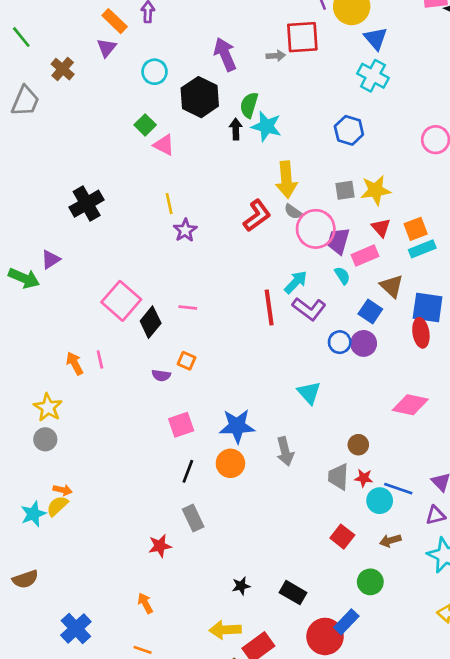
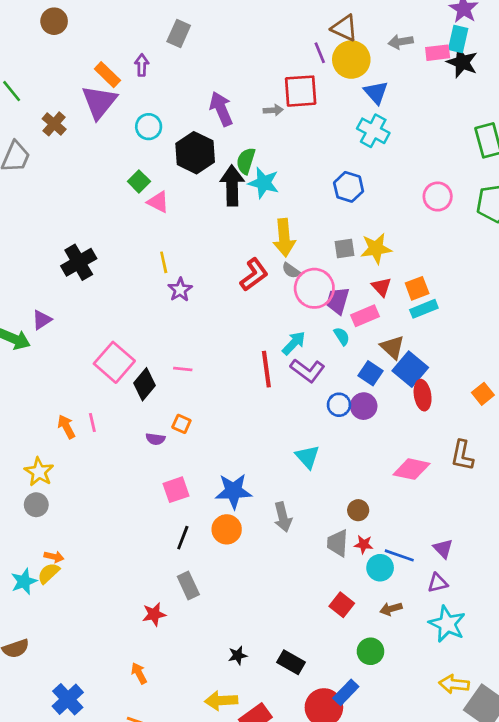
purple triangle: (107, 48) -> (99, 102), size x1.8
black arrow: (236, 129) -> (232, 186), size x1.8
blue square: (428, 307) -> (410, 369), moved, turned 32

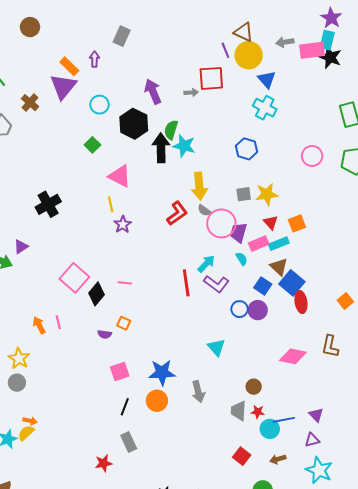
pink rectangle: (438, 53) -> (312, 50), size x1.4
pink triangle: (158, 202) -> (120, 176), moved, size x1.4
cyan rectangle: (424, 309) -> (279, 244), moved
blue line: (399, 555) -> (284, 420), turned -30

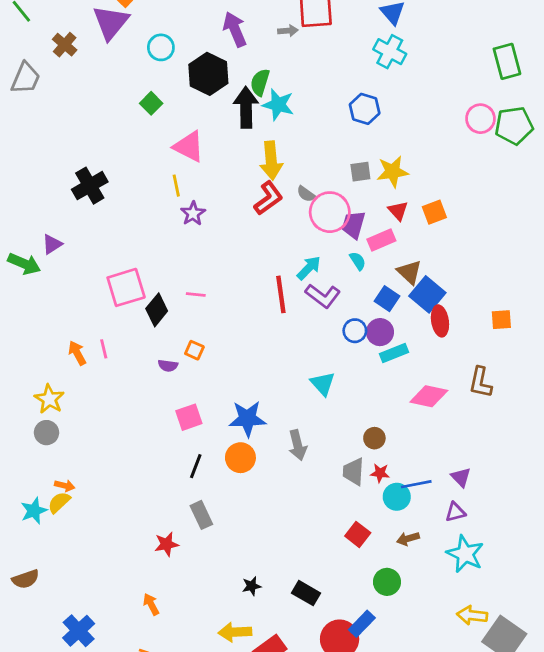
pink circle: (312, 156) -> (480, 119), moved
yellow arrow: (199, 186) -> (271, 160), moved
cyan rectangle: (279, 244) -> (394, 353), moved
pink square: (74, 278) -> (126, 287), turned 32
orange square: (345, 301) -> (501, 320), turned 35

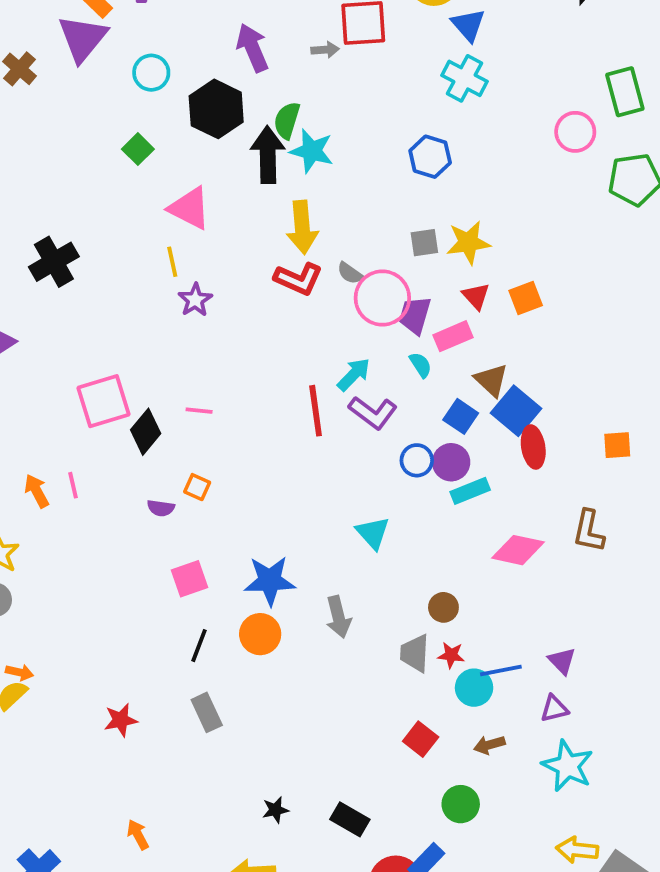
pink circle: (480, 119) -> (575, 132), moved
red L-shape: (268, 198) -> (298, 279), turned 60
red star: (166, 544) -> (121, 720), moved

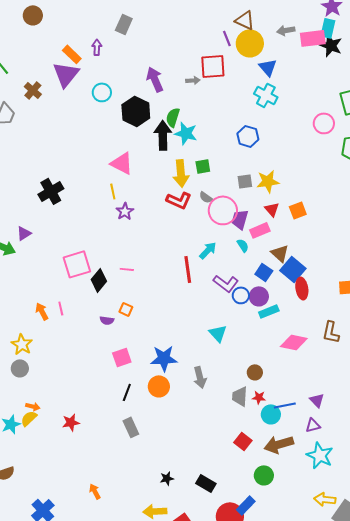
green square: (138, 149) -> (203, 166), moved, turned 35
purple L-shape: (373, 413) -> (226, 283), moved
red star: (121, 720) -> (71, 422), moved
brown arrow: (489, 745) -> (279, 444), size x1.8

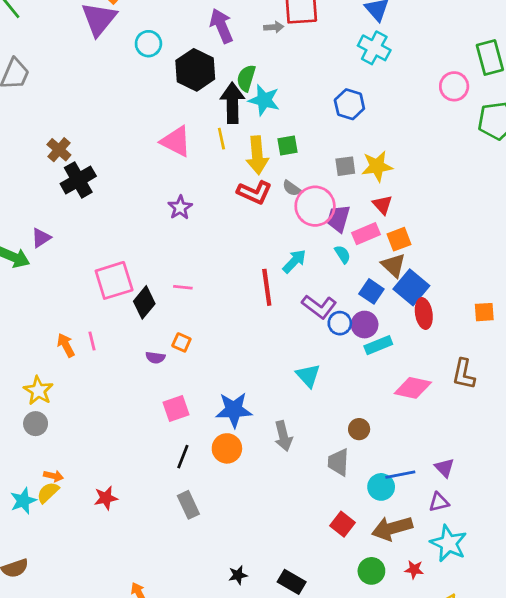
brown cross: (33, 90) -> (59, 150), moved
yellow line: (113, 191) -> (221, 139), moved
orange square: (298, 210) -> (399, 239), moved
red star: (259, 397) -> (414, 570), moved

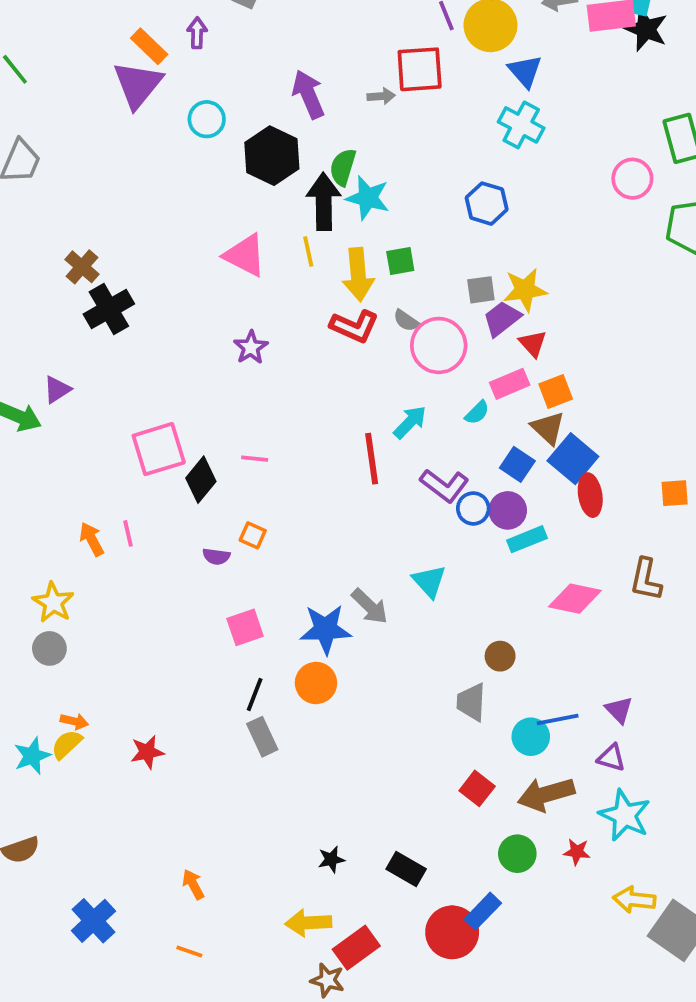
purple trapezoid: (338, 219) -> (502, 319), moved, turned 36
cyan semicircle: (343, 254) -> (477, 413), turned 78
gray arrow: (283, 436) -> (370, 606), moved, turned -32
purple triangle: (439, 502) -> (611, 758), turned 30
gray rectangle: (188, 505) -> (262, 737), moved

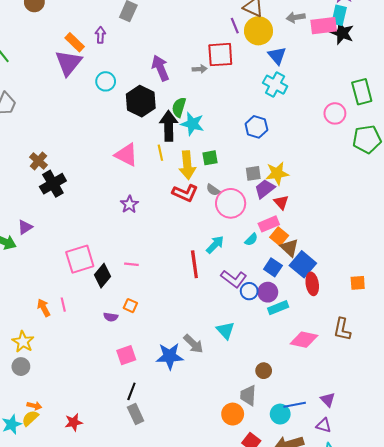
orange square: (556, 391) -> (279, 236), moved, turned -30
orange circle: (316, 683) -> (233, 414), moved

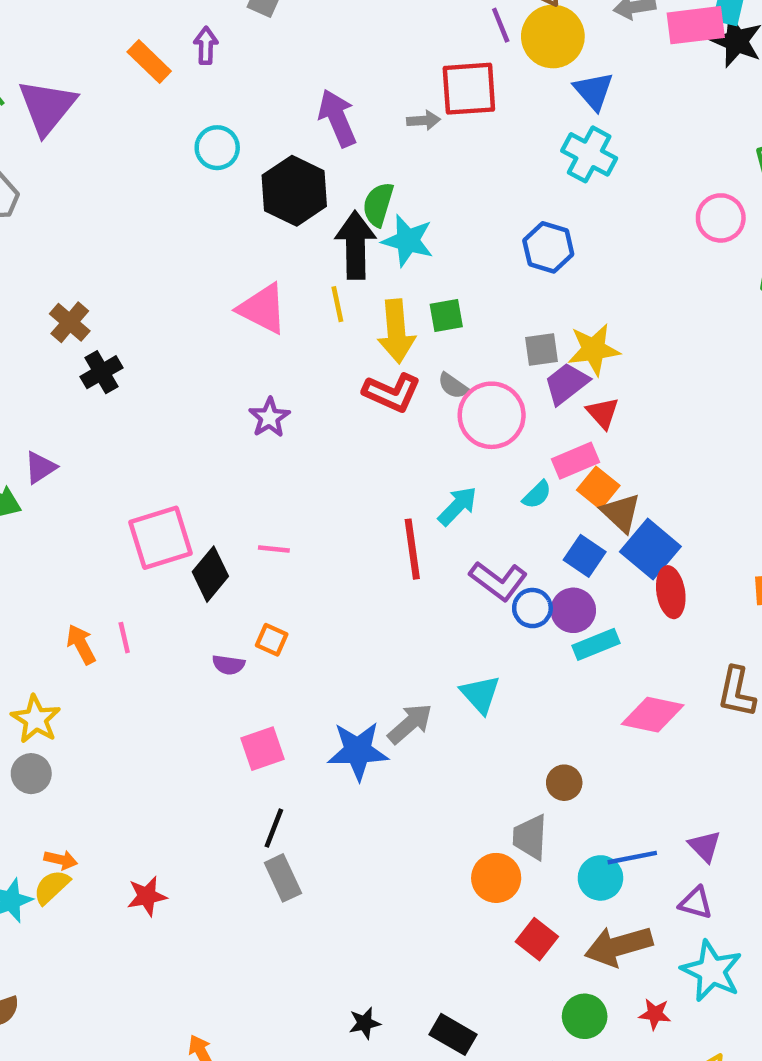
purple triangle: (68, 63) -> (47, 107), moved
black cross: (53, 184) -> (102, 372), size x0.7
gray arrow: (193, 344) -> (410, 724), turned -85

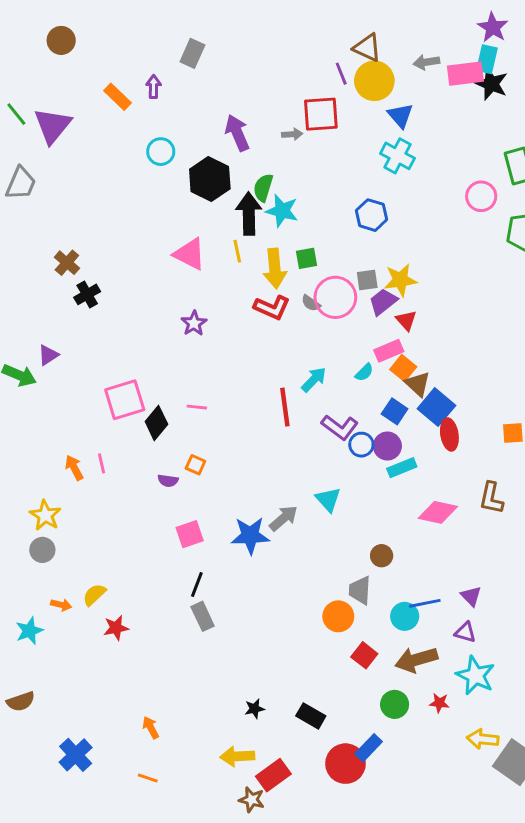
pink circle: (492, 415) -> (335, 297), moved
yellow semicircle: (52, 887) -> (94, 595), moved

